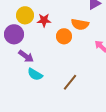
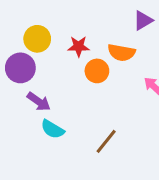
red star: (44, 20) -> (79, 46), moved

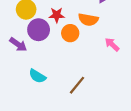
purple circle: (20, 68) -> (39, 30), moved
purple arrow: (39, 102) -> (18, 44), moved

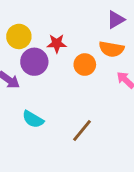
orange semicircle: (88, 20) -> (111, 49), moved
orange circle: (70, 33) -> (85, 65), moved

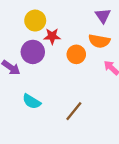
purple triangle: (116, 20) -> (103, 16), turned -35
yellow circle: (19, 36) -> (35, 21), moved

